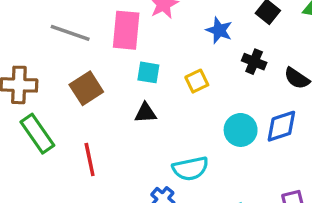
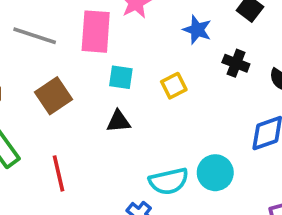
cyan circle: (241, 130) -> (215, 173), moved

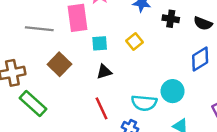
red line: (58, 173) -> (101, 108), moved
cyan semicircle: (169, 181) -> (144, 103), turned 30

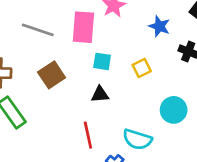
cyan circle: (173, 91) -> (174, 110), moved

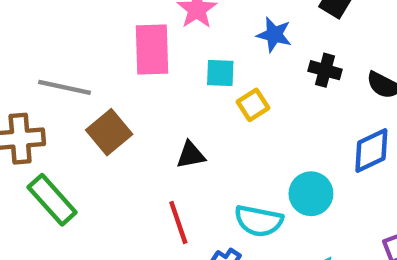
gray line: (38, 30) -> (64, 87), moved
cyan square: (102, 61) -> (220, 73), moved
cyan circle: (174, 110) -> (311, 194), moved

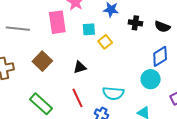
gray line: (64, 87) -> (18, 29), moved
cyan circle: (311, 194) -> (151, 79), moved
green rectangle: (52, 200) -> (41, 104), moved

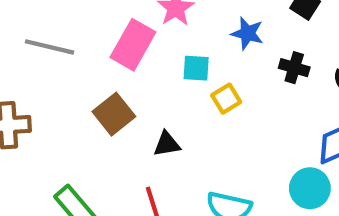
pink rectangle: (57, 22) -> (133, 45), turned 30
brown square: (42, 61) -> (114, 114), moved

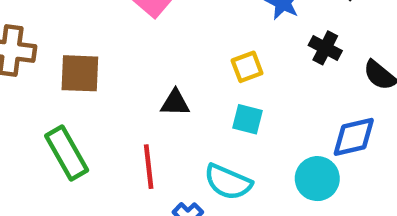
cyan square: (196, 68) -> (247, 119), moved
brown square: (114, 114) -> (80, 73), moved, turned 30

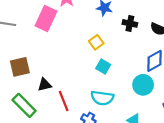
black triangle: (175, 103) -> (45, 85), moved
cyan square: (247, 119) -> (103, 66), turned 32

